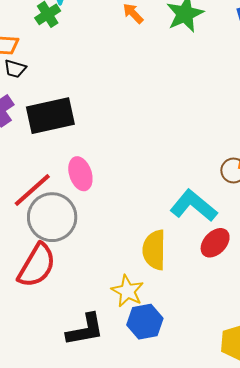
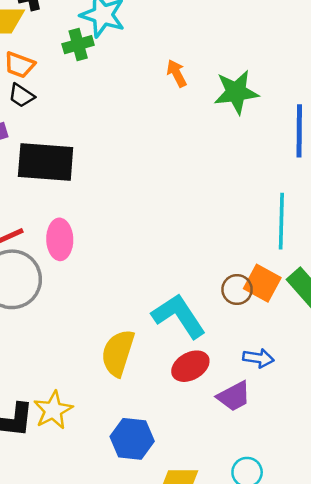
yellow star: (128, 291) -> (53, 410), moved
blue hexagon: (145, 322) -> (132, 439), moved

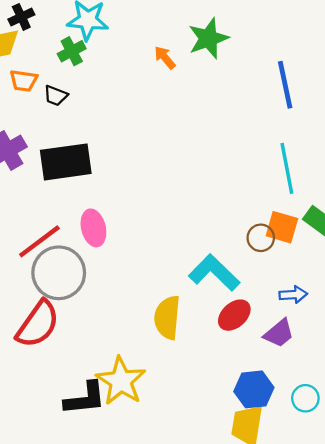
green star: (236, 92) -> (208, 38), moved
black trapezoid: (21, 96) -> (56, 96), moved
yellow star: (53, 410) -> (121, 381), size x1.4
blue hexagon: (132, 439) -> (254, 389), moved

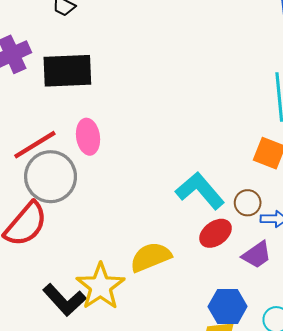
brown circle: (261, 238) -> (248, 203), moved
yellow semicircle: (167, 318) -> (151, 257), moved, turned 57
black L-shape: (85, 398) -> (64, 300), turned 48

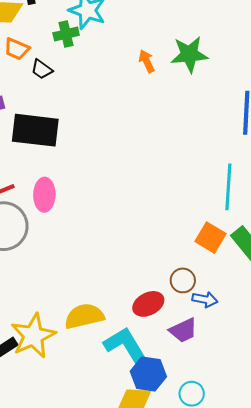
cyan L-shape: (200, 191) -> (126, 346), moved

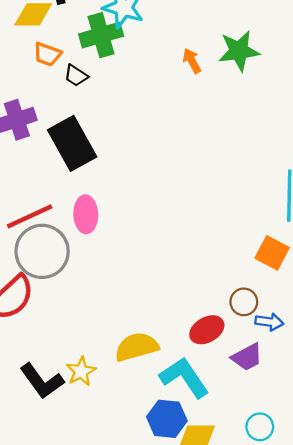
green cross: (66, 34) -> (101, 35), size x1.5
black rectangle: (35, 130) -> (72, 143), turned 57
yellow star: (33, 336) -> (81, 371), size x0.6
blue hexagon: (148, 374) -> (167, 419), moved

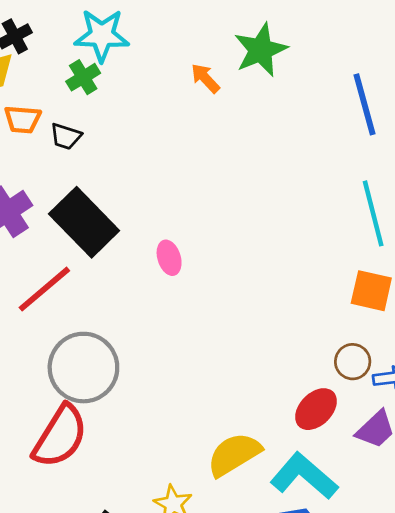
green cross: (101, 35) -> (83, 77), size x0.6
pink ellipse: (86, 214) -> (169, 258), moved, size x0.7
red line: (30, 216) -> (44, 289), moved

